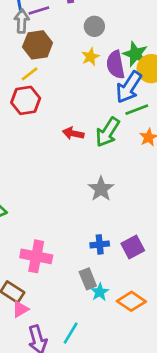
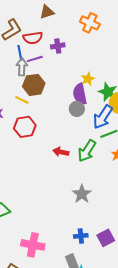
gray circle: (94, 26) -> (77, 109), moved
yellow star: (90, 57) -> (88, 79), moved
purple semicircle: (116, 65) -> (80, 94), moved
yellow line: (30, 74) -> (22, 100), moved, turned 64

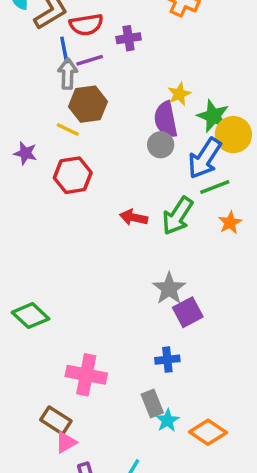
purple square: (106, 238) -> (188, 312), moved

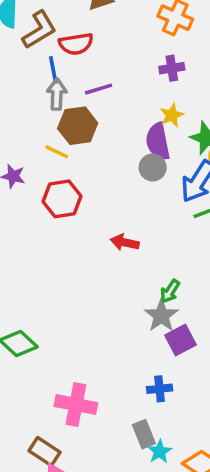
purple cross: (129, 38) -> (172, 68), moved
purple line: (90, 60) -> (99, 89), moved
green arrow: (178, 216) -> (170, 291), moved, size x0.6

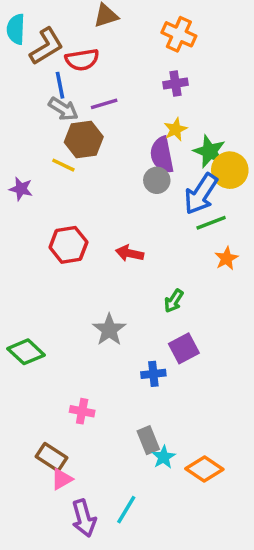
gray arrow: (57, 94) -> (63, 109), turned 120
red hexagon: (62, 199) -> (68, 245), moved
gray star: (161, 316) -> (109, 330), moved
blue cross: (160, 389) -> (153, 374), moved
pink cross: (76, 405) -> (82, 411), size x0.6

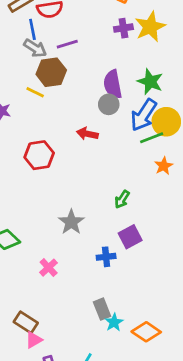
yellow star: (175, 129) -> (150, 27), moved, size x1.6
yellow circle: (230, 170) -> (166, 122), moved
red arrow: (130, 253) -> (87, 134), moved
pink cross: (82, 411) -> (49, 268), moved, turned 36

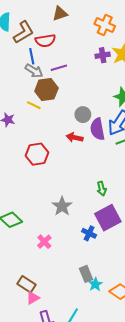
purple semicircle: (113, 84) -> (97, 129), moved
gray circle: (109, 104) -> (83, 115), moved
green arrow: (122, 199) -> (102, 189), turned -48
purple square: (130, 237) -> (108, 218), size x1.4
blue cross: (106, 257) -> (89, 233), turned 32

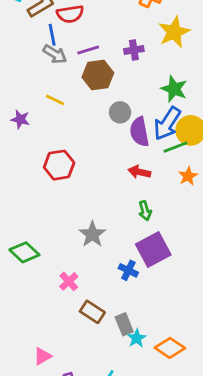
purple cross: (103, 55) -> (134, 50), moved
brown hexagon: (46, 90) -> (98, 75), moved
red arrow: (75, 137) -> (139, 172), moved
brown rectangle: (27, 284) -> (92, 312), moved
pink triangle: (33, 298) -> (42, 356), moved

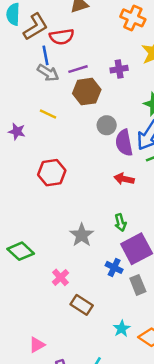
green arrow: (145, 211) -> (120, 223), moved
gray rectangle: (124, 324) -> (138, 285), moved

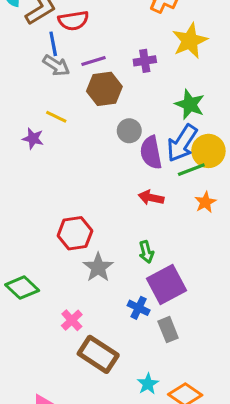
purple star: (17, 131) -> (33, 139), moved
red hexagon: (52, 173) -> (75, 233), moved
brown rectangle: (82, 305) -> (98, 354), size x1.4

